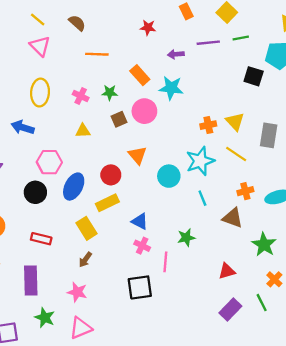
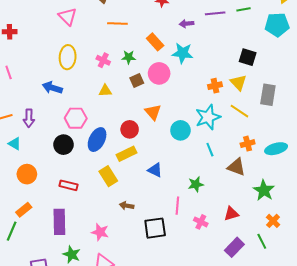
black square: (254, 76) -> (248, 57), moved
pink cross: (142, 246) -> (201, 222), moved
brown arrow: (85, 260) -> (127, 206), moved, turned 64

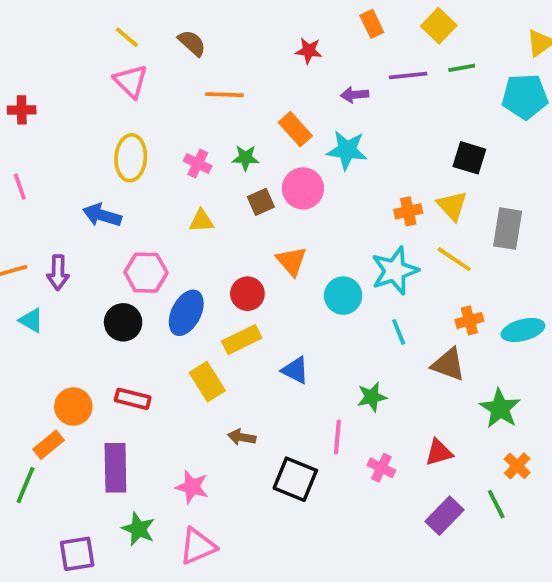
orange circle: (27, 174) -> (73, 407), moved
black square: (155, 228) -> (295, 479), turned 30

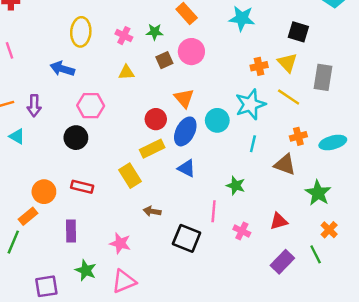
cyan star: (347, 150) -> (242, 18), moved
blue ellipse: (186, 313) -> (185, 131), moved
cyan line: (399, 332) -> (253, 144), turned 35
green star: (372, 397) -> (236, 186), turned 30
purple rectangle: (115, 468) -> (71, 231), size x0.7

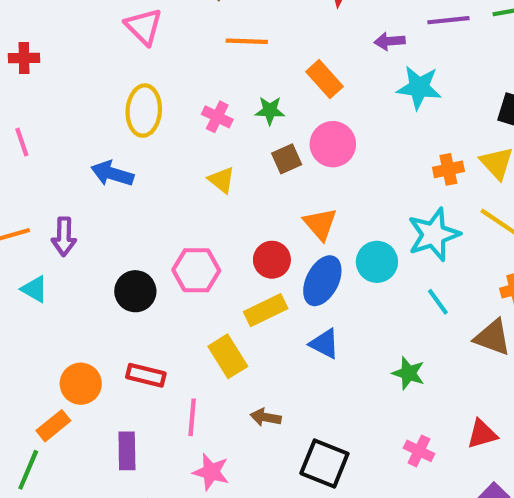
yellow triangle: (126, 72) -> (221, 180), turned 42
pink hexagon: (91, 106) -> (196, 270), moved
cyan line: (253, 144) -> (438, 302), turned -49
pink line: (214, 211) -> (192, 417), moved

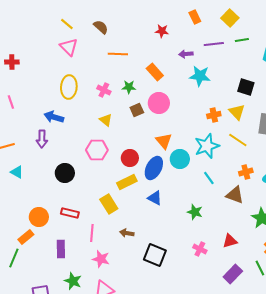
orange triangle: (320, 224) -> (164, 141), moved
purple arrow: (64, 237) -> (42, 139), moved
pink hexagon: (196, 270) -> (97, 150), moved

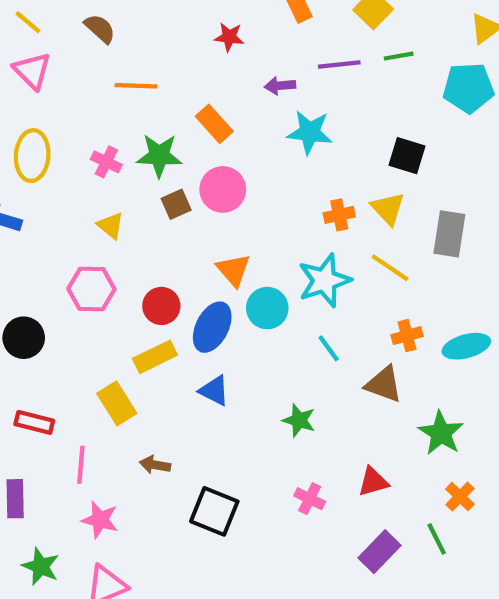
green star: (129, 87) -> (159, 156), size x1.5

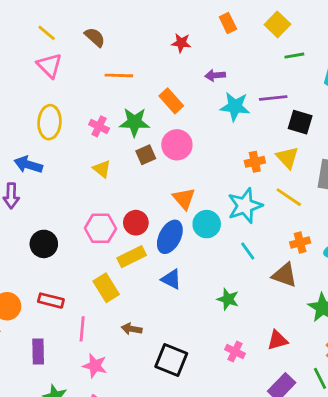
purple line: (339, 64) -> (273, 98), moved
pink hexagon: (91, 289) -> (100, 228), moved

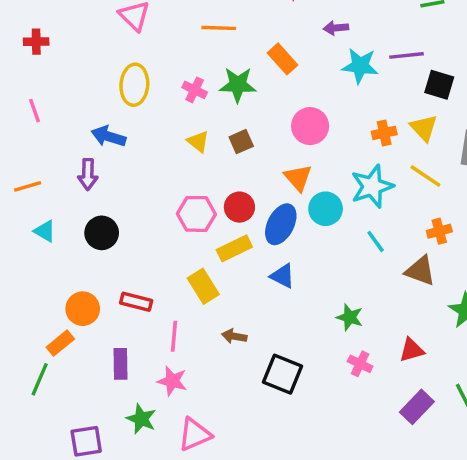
pink circle: (177, 145) -> (310, 126), moved
brown square: (146, 155) -> (241, 142), moved
black circle: (44, 244) -> (102, 233), moved
green star: (228, 299) -> (350, 317), moved
pink star: (95, 366) -> (172, 381), moved

